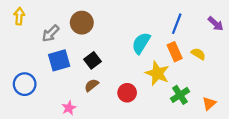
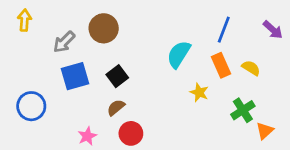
yellow star: (157, 73) -> (199, 92), size x0.6
red circle: (127, 93) -> (131, 133), moved
green cross: (180, 95) -> (243, 110), moved

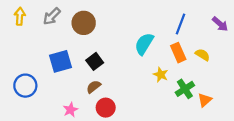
gray arrow: (64, 42) -> (52, 16), moved
green cross: (243, 110) -> (185, 89), moved
orange triangle: (265, 131) -> (205, 100), moved

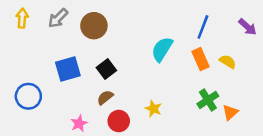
yellow star: (161, 75) -> (153, 109), moved

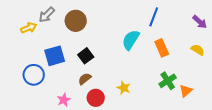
yellow arrow: (22, 18) -> (29, 28), moved, turned 63
blue line: (203, 27) -> (154, 17), moved
yellow semicircle: (228, 62) -> (198, 50), moved
blue circle: (28, 96) -> (34, 75), moved

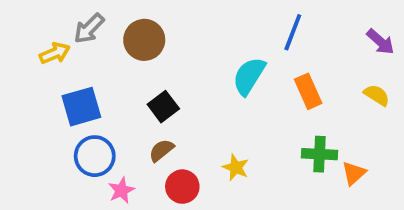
blue square: (55, 56) -> (81, 107), moved
blue circle: (34, 75) -> (95, 156), moved
green cross: (168, 81) -> (320, 154), turned 36

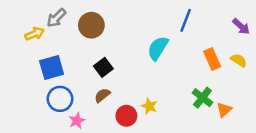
orange rectangle: (308, 91) -> (212, 59), moved
green cross: (320, 154) -> (202, 98), turned 35
red circle: (182, 187) -> (126, 116), moved

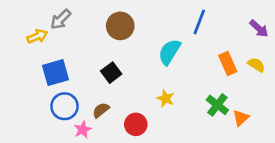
brown circle: (91, 25) -> (120, 26), moved
brown semicircle: (102, 95) -> (101, 110), moved
yellow star: (149, 106) -> (166, 98), moved

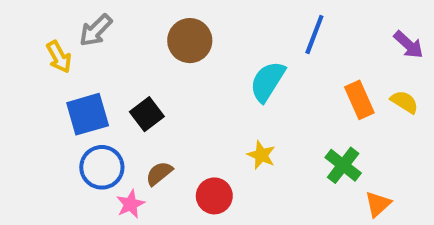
yellow arrow: (37, 36) -> (59, 57), turned 84
black square: (111, 73) -> (147, 114), moved
orange triangle: (241, 118) -> (378, 204), moved

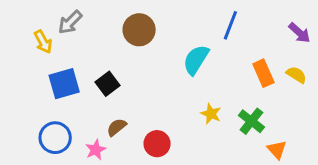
yellow star: (261, 155) -> (211, 114), moved
blue circle: (102, 167) -> (55, 138), moved
orange triangle: (378, 204) -> (277, 150), turned -30

